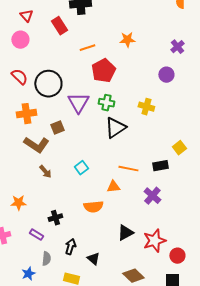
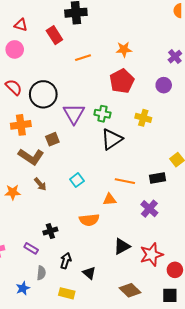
red triangle: (26, 16) -> (21, 25), turned -32
red pentagon: (103, 71) -> (122, 81), moved
orange star: (18, 203) -> (13, 192), moved

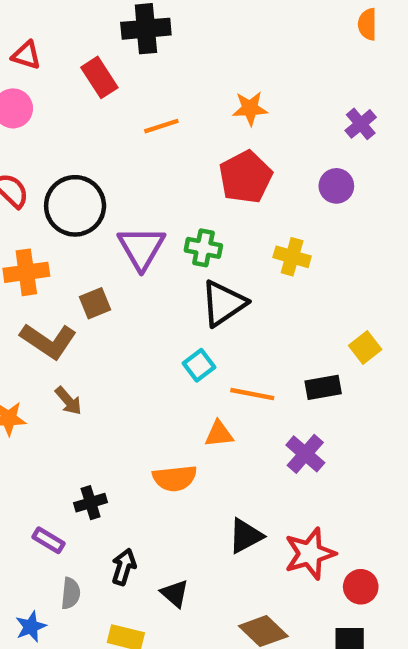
cyan square: (77, 180) -> (199, 365), moved

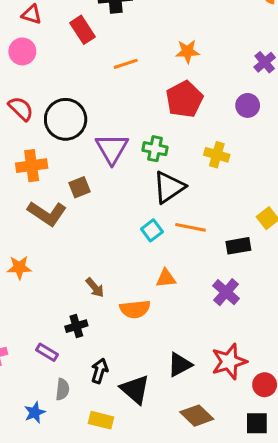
orange line: (252, 394) -> (191, 227), moved
brown arrow: (68, 401) -> (95, 288), moved
black triangle: (246, 536) -> (180, 365), moved
black triangle: (175, 593) -> (135, 389), size x1.5

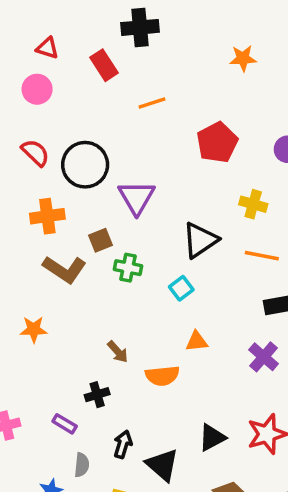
orange star: (187, 51) -> (243, 58), moved
green cross: (155, 149) -> (128, 268), moved
orange line: (191, 227) -> (262, 256), moved

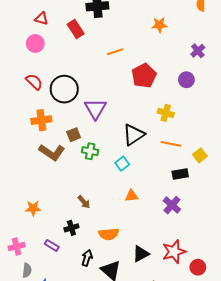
orange line: (152, 103) -> (115, 52), moved
orange star: (34, 329) -> (33, 208), moved
orange semicircle: (162, 376) -> (109, 234), moved
gray semicircle: (82, 465) -> (27, 270), moved

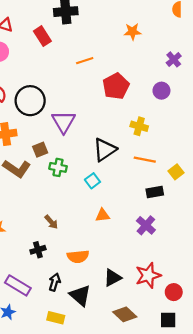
purple rectangle: (52, 245) -> (18, 285), moved, size x1.6

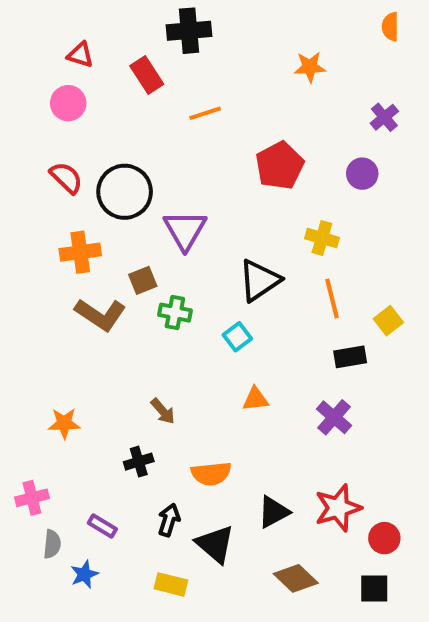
orange line: (85, 61) -> (205, 113), moved
orange line: (145, 160) -> (332, 298), turned 65
purple rectangle: (18, 285) -> (102, 526), size x0.6

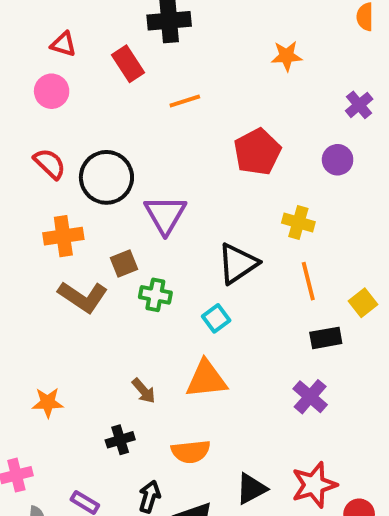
orange triangle: (255, 399) -> (206, 379), moved, size x1.6

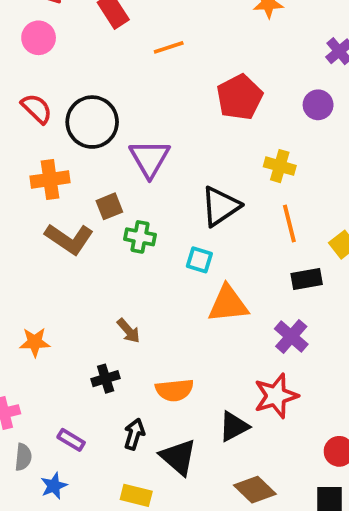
cyan square: (216, 318) -> (199, 260), turned -36
orange triangle: (206, 379) -> (228, 304), moved
red star: (314, 485) -> (276, 396), moved

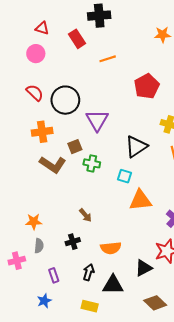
purple rectangle: (71, 440) -> (54, 275), turned 40
gray semicircle: (23, 457) -> (39, 246), moved
black triangle: (178, 457) -> (113, 285), turned -40

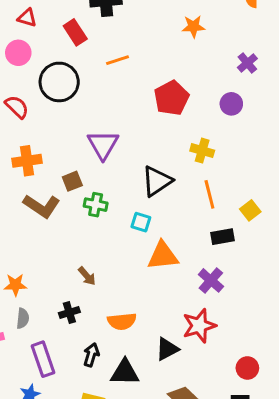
black circle: (65, 100) -> (59, 82), moved
purple rectangle: (54, 275) -> (43, 359), size x1.6

